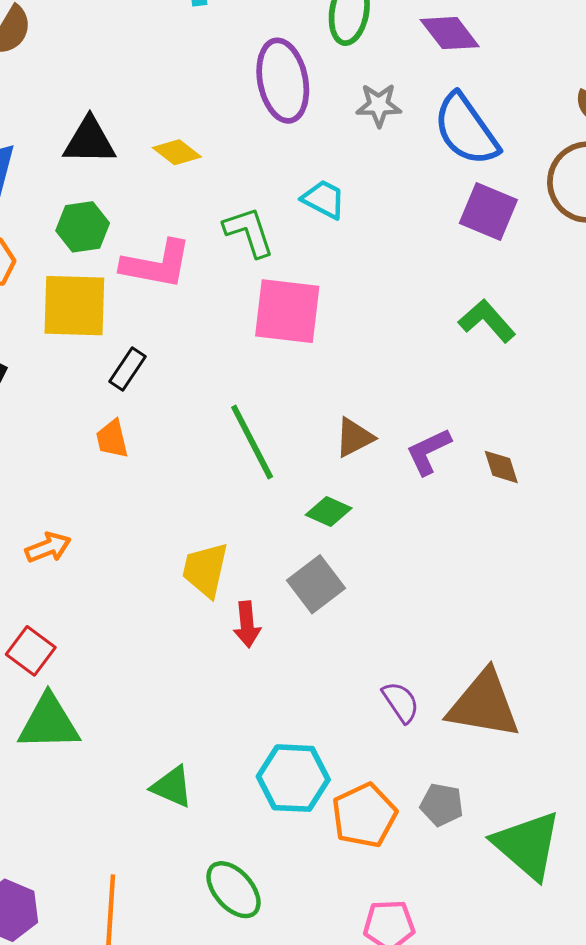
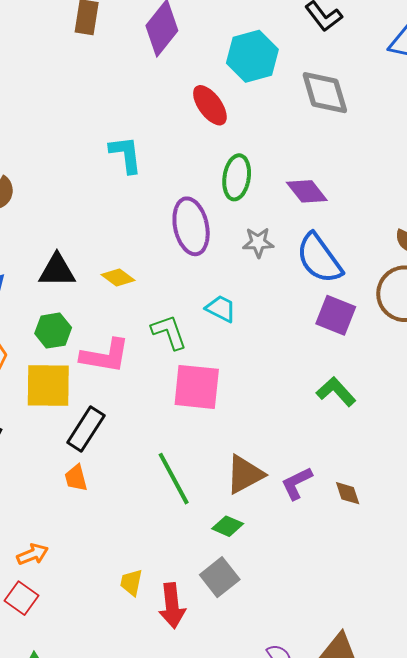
black rectangle: (128, 369) -> (86, 429), size x1.5
brown triangle: (354, 437) -> (245, 474), size x1.4
yellow trapezoid: (205, 570) -> (131, 582), moved, size x0.7
red arrow: (247, 624) -> (172, 606), size x1.4
red square: (31, 651) -> (21, 598), moved

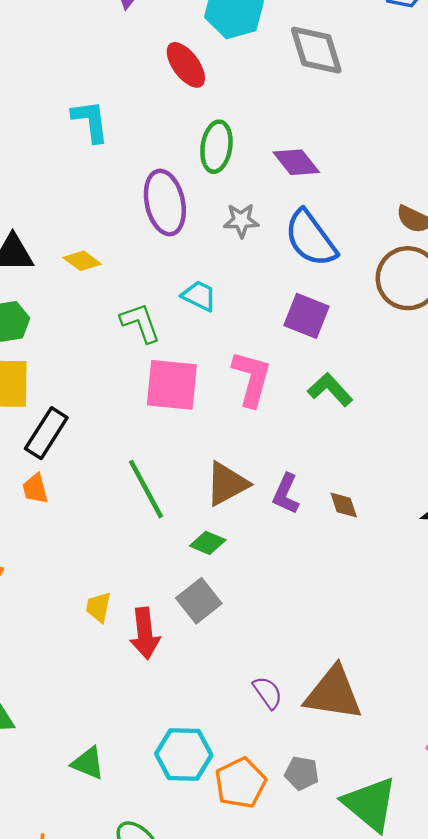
purple square: (336, 315) -> (307, 316), moved
pink L-shape: (105, 356) -> (252, 379), moved, turned -84
purple L-shape: (297, 483) -> (286, 494), turned -39

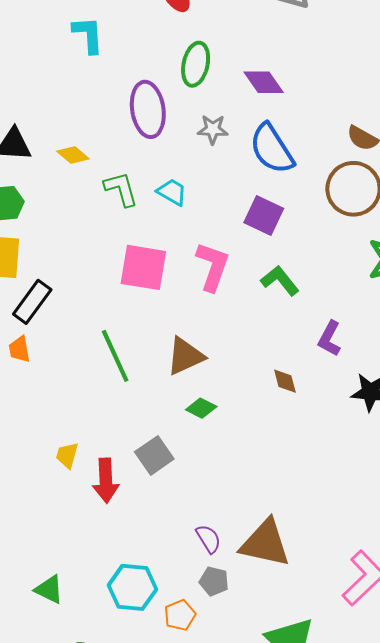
green L-shape: (140, 323) -> (121, 189), moved
purple L-shape: (286, 494) -> (330, 339), moved
green diamond: (208, 543) -> (201, 408), moved
gray pentagon: (302, 773) -> (214, 581), moved
orange pentagon: (241, 783) -> (180, 615), size x0.7

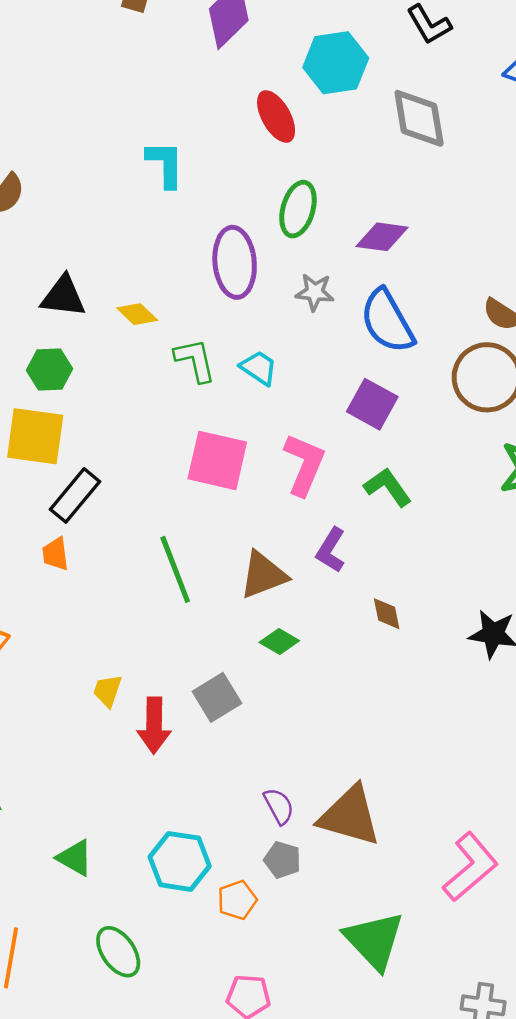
purple diamond: (264, 82) -> (382, 237), turned -51
purple L-shape: (330, 339) -> (331, 550), moved

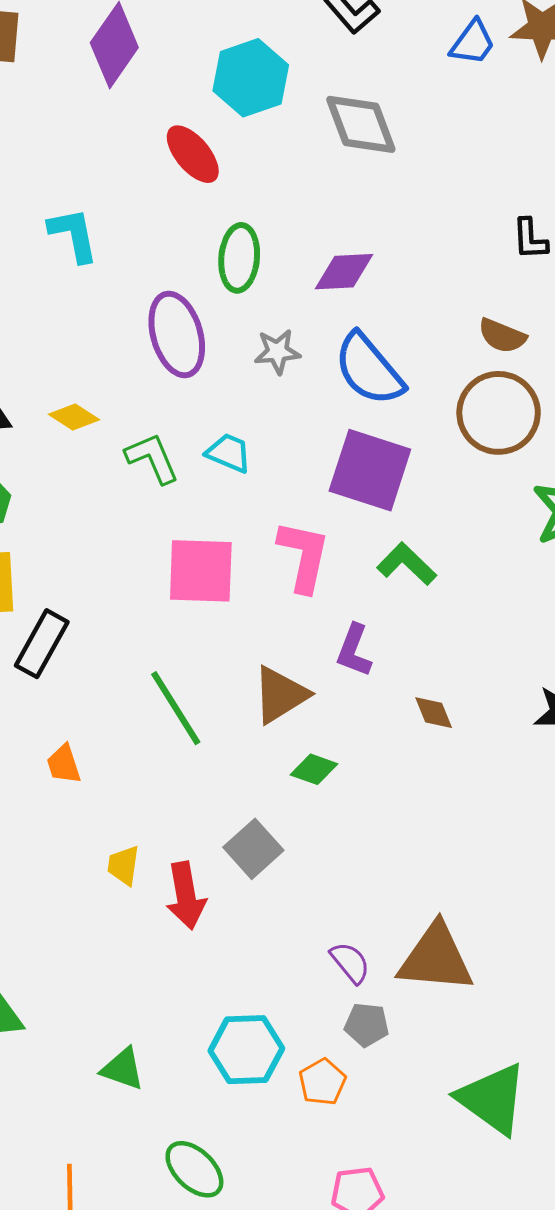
purple square: (372, 404) -> (370, 470), size x1.4
orange trapezoid: (55, 554) -> (64, 764), moved

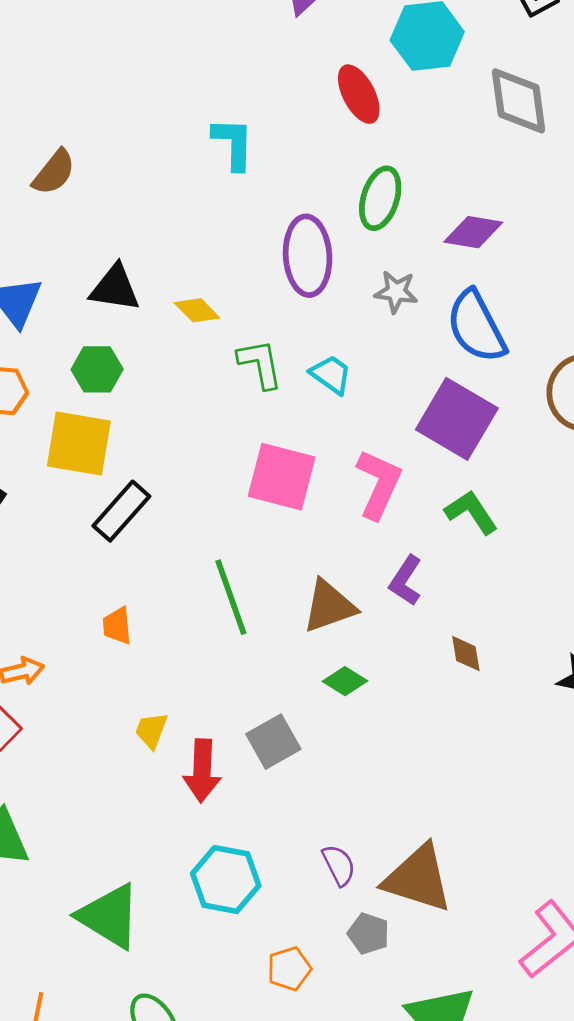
gray pentagon: (367, 1025) -> (368, 934), moved
cyan hexagon: (246, 1050) -> (226, 880), moved
green triangle: (123, 1069) -> (109, 916), size x1.6

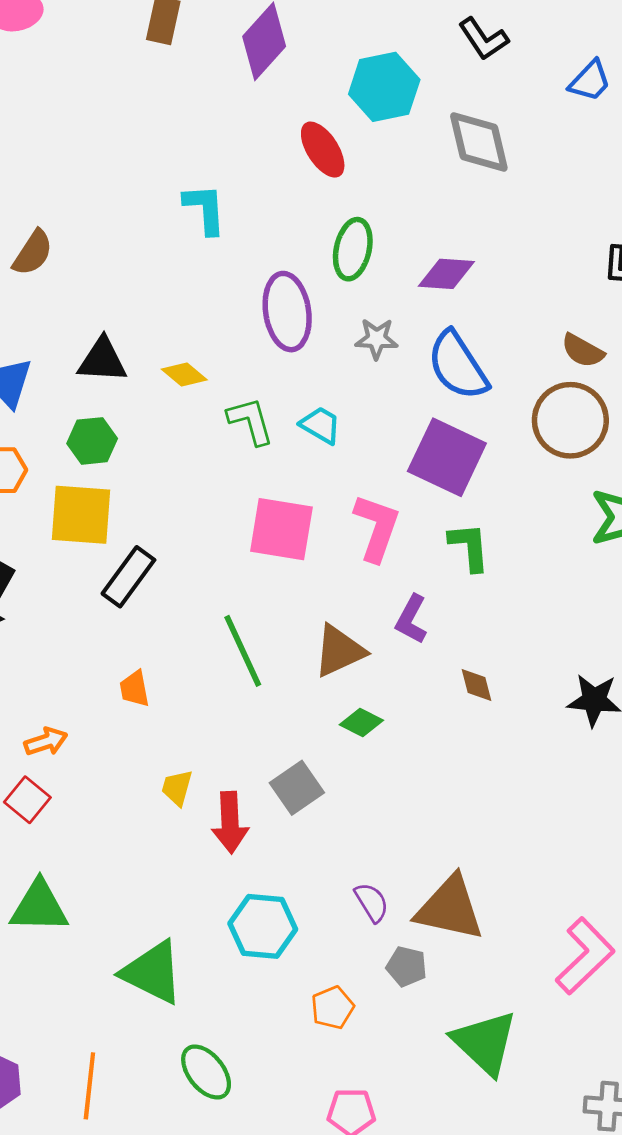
green L-shape: (471, 512) -> (469, 547), turned 34

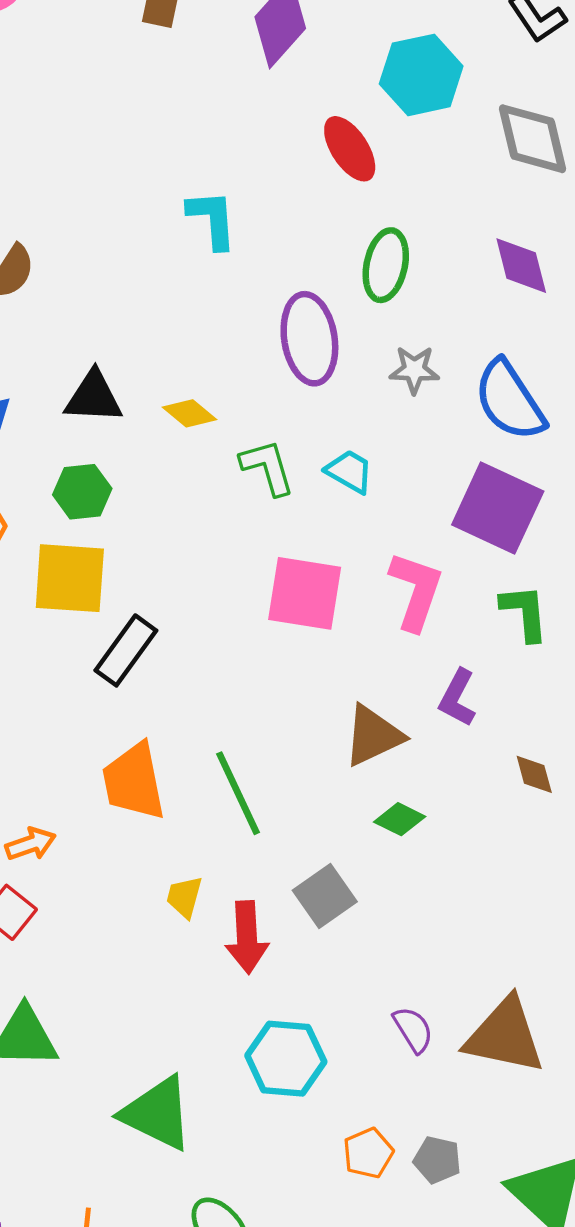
purple diamond: (446, 274) -> (521, 266), moved, turned 72
green line: (243, 651) -> (238, 793), moved
orange trapezoid: (134, 689) -> (134, 781), size x1.8
gray pentagon: (407, 966) -> (437, 1160), moved

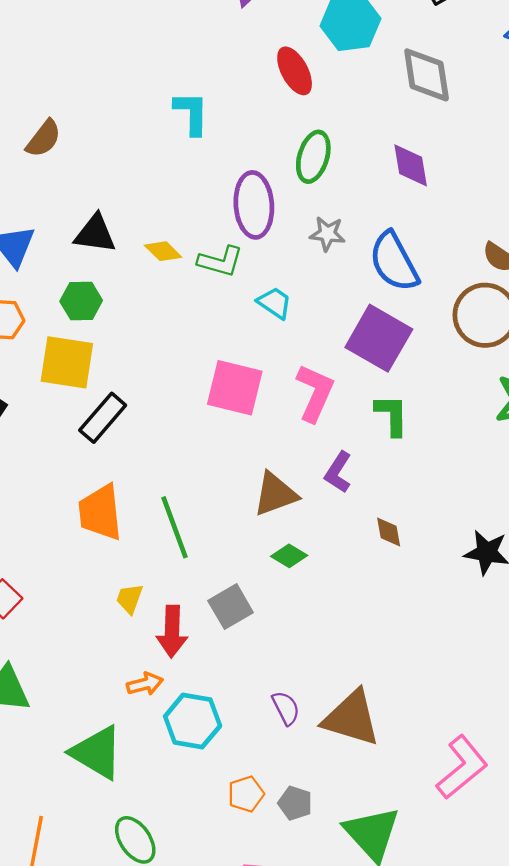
green L-shape: (267, 467) -> (220, 261), moved, turned 117
orange arrow: (31, 844) -> (145, 684), moved

